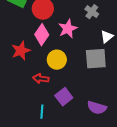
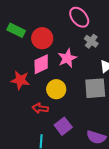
pink diamond: (42, 35) -> (41, 64), turned 30
red star: (21, 51) -> (20, 80), turned 30

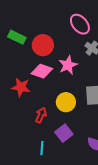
pink diamond: (41, 64) -> (42, 71), turned 45
yellow circle: (56, 89) -> (66, 102), moved
red arrow: (40, 108) -> (41, 115), turned 105

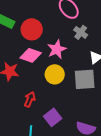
yellow circle: (66, 102) -> (55, 74), moved

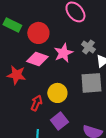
gray cross: (81, 32) -> (88, 47), moved
yellow circle: (55, 74) -> (57, 93), moved

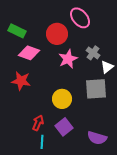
red circle: (38, 33) -> (57, 34), moved
pink diamond: (37, 59) -> (29, 53), moved
red arrow: (36, 103) -> (38, 123), moved

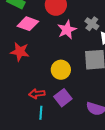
red arrow: (38, 123) -> (37, 94), turned -119

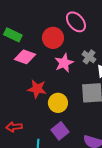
red star: (20, 52) -> (37, 89), moved
red arrow: (37, 94) -> (14, 127), moved

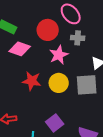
gray cross: (89, 57) -> (78, 38), moved, turned -32
yellow circle: (58, 103) -> (59, 83), moved

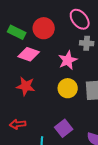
red circle: (48, 30) -> (44, 28), moved
red star: (32, 81) -> (26, 86), moved

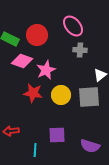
pink star: (68, 60) -> (46, 70), moved
red star: (26, 86) -> (33, 93), moved
purple square: (64, 128) -> (57, 135), turned 36

